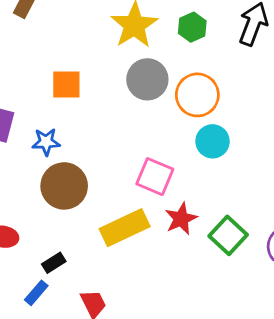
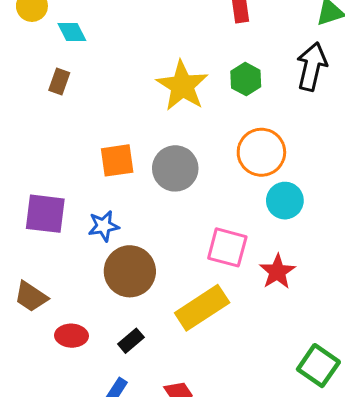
gray circle: (147, 79) -> (175, 168), moved
red star: (181, 219) -> (277, 272), moved
green square: (228, 235) -> (318, 366), moved
black rectangle: (54, 263) -> (131, 341), moved

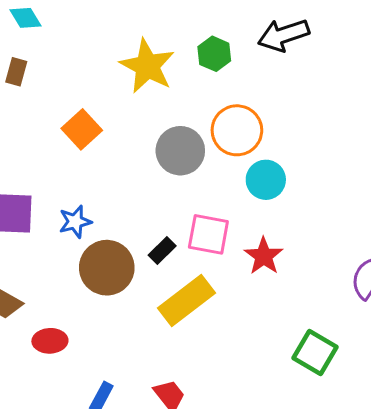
black arrow: (312, 67) -> (283, 35), turned -117
orange square: (117, 160) -> (82, 129), moved, turned -30
gray circle: (175, 168) -> (180, 151), moved
black rectangle: (131, 341) -> (162, 251), moved

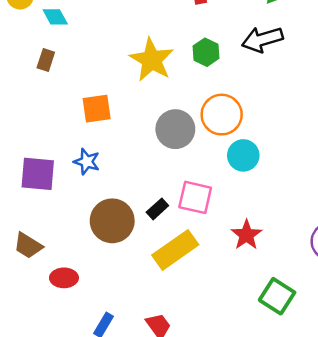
orange square: (82, 129) -> (97, 109), turned 32
blue star: (75, 222) -> (87, 162), moved, turned 30
red star: (264, 256) -> (246, 235), moved

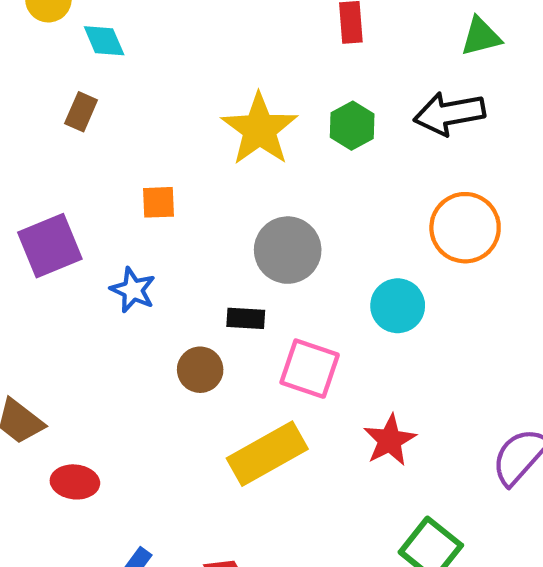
orange square: (97, 109) -> (158, 202), size x0.7
orange circle: (222, 115) -> (465, 228), moved
purple square: (38, 174) -> (50, 246), moved, turned -33
black rectangle: (157, 209) -> (246, 318), moved, turned 40
brown circle: (112, 221) -> (200, 370), moved, size x0.6

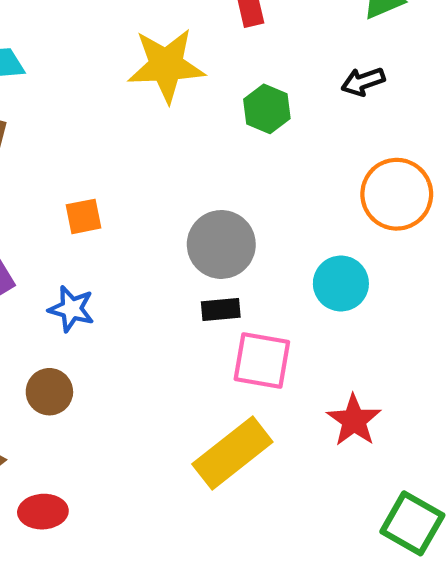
black arrow: (449, 114) -> (363, 82), size x0.6
yellow star: (259, 129) -> (166, 65), moved, turned -30
black rectangle: (246, 318) -> (221, 309), moved
brown circle: (200, 370) -> (49, 392), moved

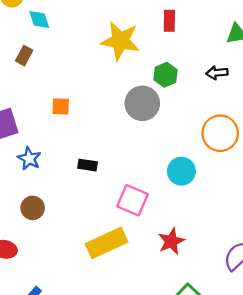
gray circle: (221, 244) -> (142, 103), moved
blue star: (71, 309) -> (29, 159), moved
black rectangle: (221, 309) -> (87, 165), moved
brown circle: (49, 392) -> (33, 208), moved

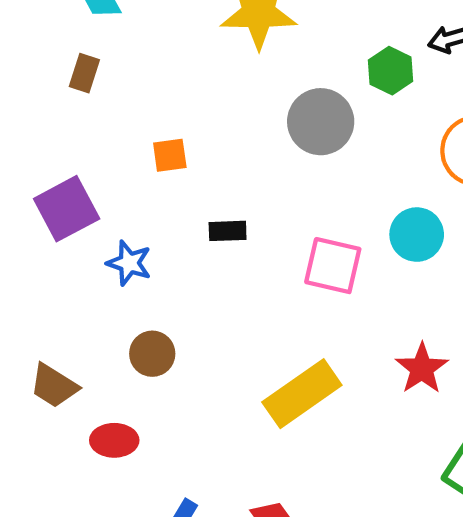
green hexagon: (166, 75) -> (391, 71), moved
black rectangle: (87, 165) -> (228, 231), moved
pink square: (133, 200) -> (333, 266), moved

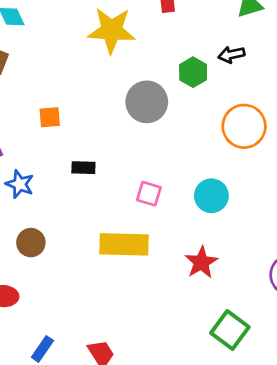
cyan circle: (417, 235) -> (211, 196), moved
pink square: (333, 266) -> (149, 194), size x0.7
yellow rectangle: (302, 394) -> (124, 244), moved, turned 33

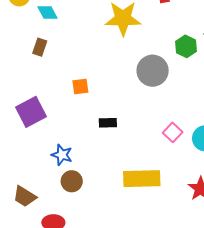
blue star: (20, 184) -> (62, 155), moved
pink square: (149, 194) -> (173, 132), moved, turned 30

